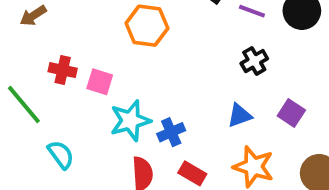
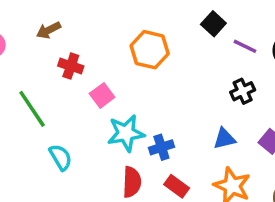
red cross: (63, 70) -> (71, 66), moved
pink square: (100, 82) -> (102, 95), turned 30

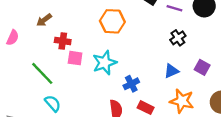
pink square: (102, 95) -> (75, 58), moved, turned -35
cyan star: (126, 133) -> (105, 63), moved
cyan semicircle: (60, 157) -> (53, 103), moved

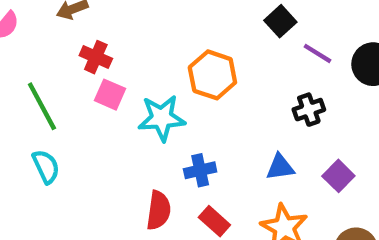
orange hexagon: (112, 21) -> (212, 75), moved

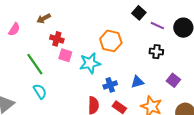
black cross: (309, 110) -> (156, 52), turned 32
blue triangle: (280, 167) -> (137, 82), moved

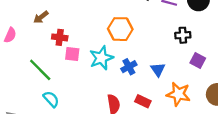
black cross: (156, 52) -> (183, 35), moved
blue triangle: (137, 82) -> (158, 70), turned -40
blue cross: (110, 85) -> (129, 67), moved

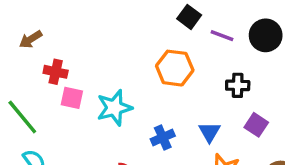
orange hexagon: (120, 29) -> (175, 68), moved
blue cross: (129, 67) -> (163, 137), moved
blue triangle: (158, 70) -> (210, 132), moved

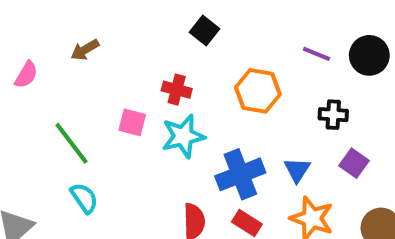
black square: (189, 17) -> (205, 30), moved
red cross: (56, 72) -> (177, 90), moved
blue cross: (163, 137) -> (240, 174), size x1.6

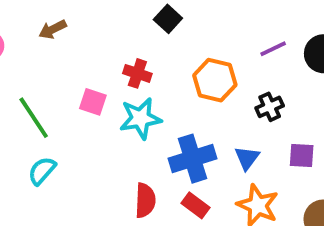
purple line: (316, 54) -> (273, 49), turned -52
black cross: (333, 115) -> (270, 107), moved, turned -32
purple square: (354, 163) -> (302, 155), turned -36
cyan semicircle: (84, 198) -> (42, 171), turned -108

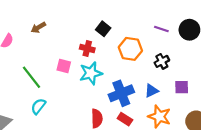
black square: (168, 19) -> (103, 29), moved
purple line: (273, 49) -> (161, 29), turned 48
blue triangle: (247, 158) -> (151, 91), turned 32

